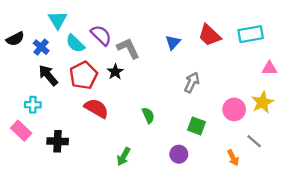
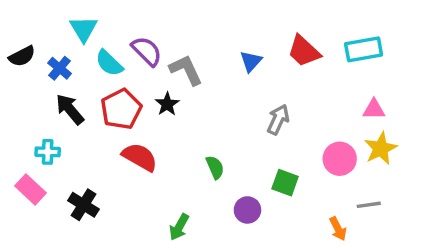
pink triangle: (269, 68) -> (374, 109), moved
black cross: (58, 141) -> (83, 205), turned 30
gray line: (254, 141) -> (369, 205), turned -49
purple circle: (179, 154) -> (247, 210), moved

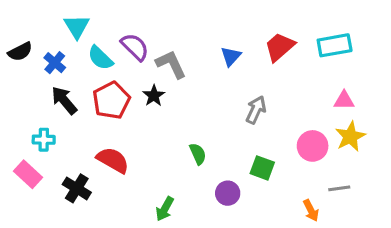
red trapezoid: (304, 51) -> (280, 47), turned 96
red semicircle: (140, 157) -> (113, 160), moved

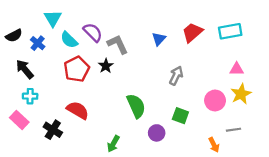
black arrow: (64, 100) -> (25, 69), moved
green semicircle: (198, 154) -> (136, 106), size x1.6

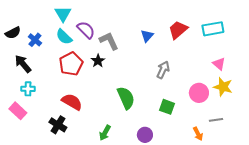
cyan triangle: (53, 18) -> (63, 14), moved
pink triangle: (237, 69) -> (219, 64), turned 40
yellow star: (241, 94) -> (223, 87), turned -30
black cross: (53, 130) -> (58, 125), moved
purple circle: (157, 133) -> (145, 135), moved

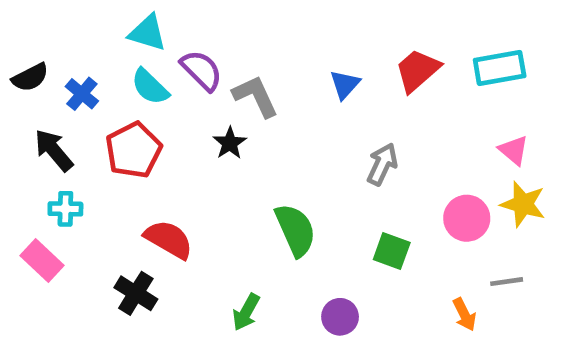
cyan triangle: (63, 14) -> (148, 33), turned -42
red pentagon: (71, 64) -> (133, 150), moved

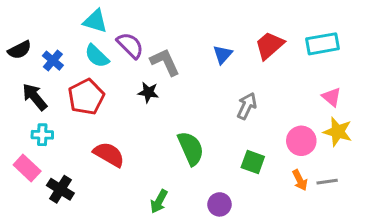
black star: (230, 143) -> (148, 92), turned -30
black cross: (136, 293) -> (60, 189), moved
orange arrow: (464, 314) -> (300, 180), moved

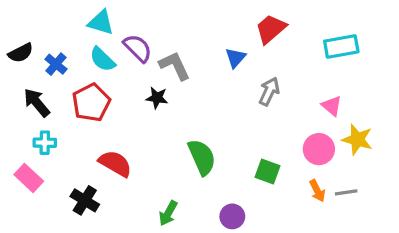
red trapezoid: (269, 45) -> (271, 29), moved
pink triangle: (332, 97) -> (332, 106), moved
gray arrow: (247, 106) -> (269, 91), moved
black cross: (60, 189) -> (85, 200), moved

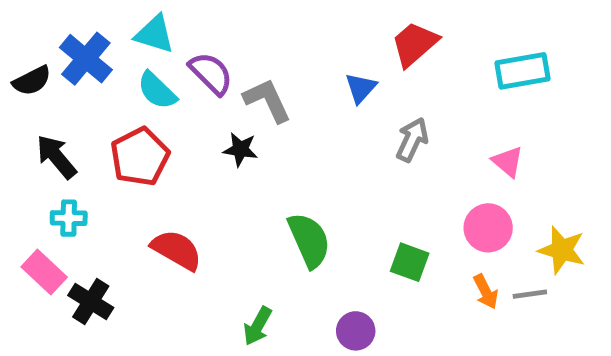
blue cross: (56, 64) -> (86, 59), moved, size x1.5
yellow star: (357, 139) -> (562, 250), moved
black cross: (85, 200) -> (91, 301), moved

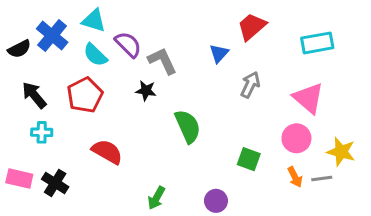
pink triangle: (508, 162) -> (308, 98), size x1.6
green semicircle: (309, 240) -> (188, 126), moved
pink rectangle: (44, 272) -> (19, 179), moved, turned -30

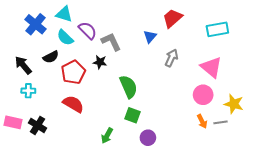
black semicircle: (19, 49) -> (51, 57), moved
red pentagon: (85, 95) -> (73, 72), moved
green square: (249, 159) -> (133, 115), moved

